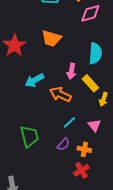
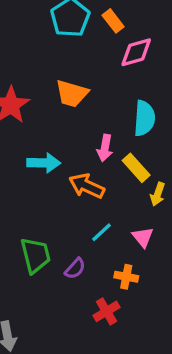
cyan arrow: (34, 80) -> (44, 163), turned -150
purple semicircle: (63, 144) -> (75, 269), moved
red cross: (81, 170) -> (106, 311), moved

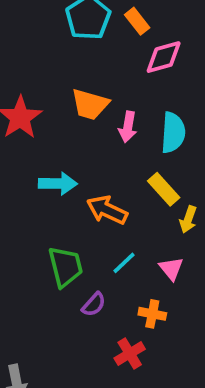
pink arrow: (105, 148) -> (128, 127), moved
green trapezoid: (35, 255) -> (65, 267), moved

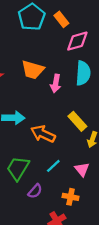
cyan semicircle: (173, 133) -> (83, 73), moved
green trapezoid: (65, 267) -> (18, 168), turned -135

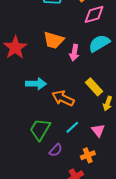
cyan semicircle: (83, 73) -> (99, 43), turned -125
orange cross: (71, 197) -> (88, 155), turned -32

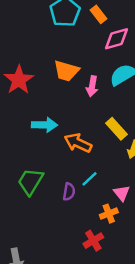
green trapezoid: (40, 129) -> (30, 181), moved
pink triangle: (98, 130) -> (122, 193), moved
purple semicircle: (56, 150) -> (69, 192), moved, turned -32

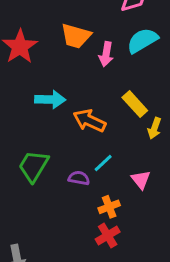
purple semicircle: (69, 192) -> (79, 178), turned -90
orange cross: (109, 214) -> (109, 207), moved

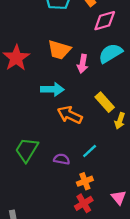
cyan arrow: (50, 99) -> (52, 89), moved
cyan line: (103, 163) -> (90, 151), moved
pink triangle: (141, 180) -> (119, 198), moved

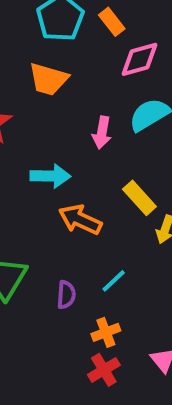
orange trapezoid: (59, 50) -> (48, 79), moved
purple semicircle: (62, 159) -> (66, 295), turned 84

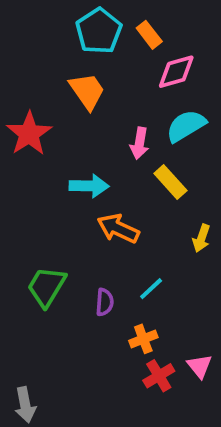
orange trapezoid: (48, 79) -> (87, 91), turned -141
yellow rectangle: (139, 198) -> (170, 182), moved
red cross: (104, 370) -> (159, 376), moved

